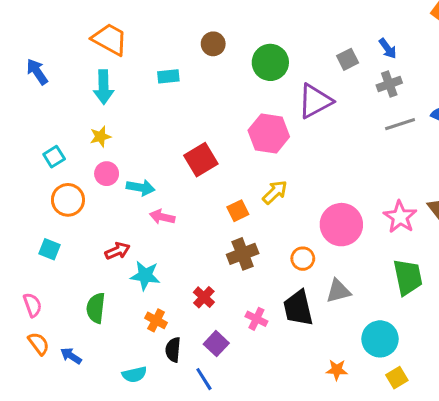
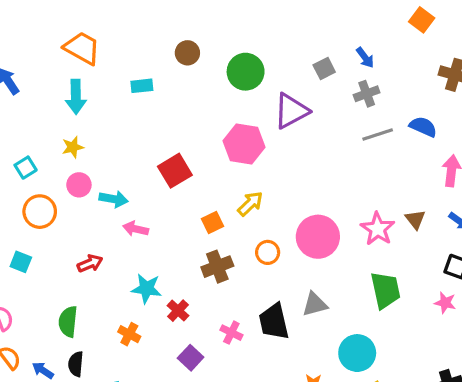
orange circle: (303, 259) -> (268, 252), moved
cyan star: (145, 276) -> (147, 289), moved
black semicircle: (173, 350) -> (76, 364), moved

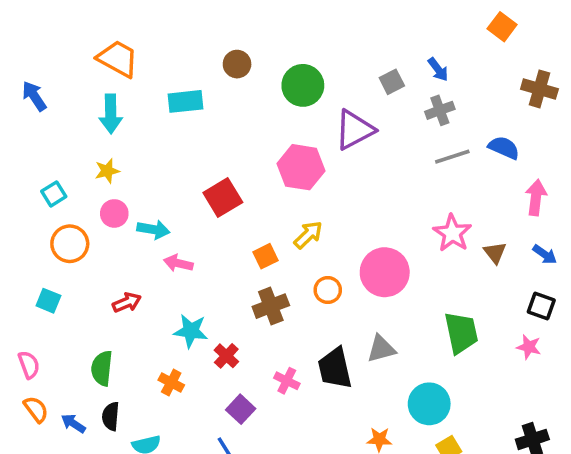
cyan rectangle: (142, 86) -> (185, 101), size x1.4
pink star: (378, 229) -> (452, 233), moved

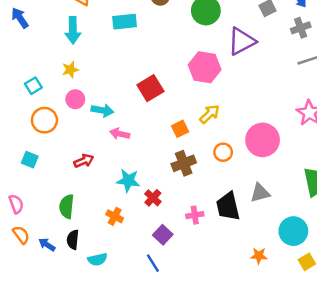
pink cross: (287, 381) -> (195, 215), turned -35

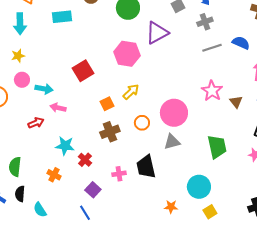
red arrow: (84, 161) -> (36, 123), moved
gray triangle: (260, 193) -> (172, 142), moved
cyan semicircle: (97, 259) -> (40, 210), turned 70

